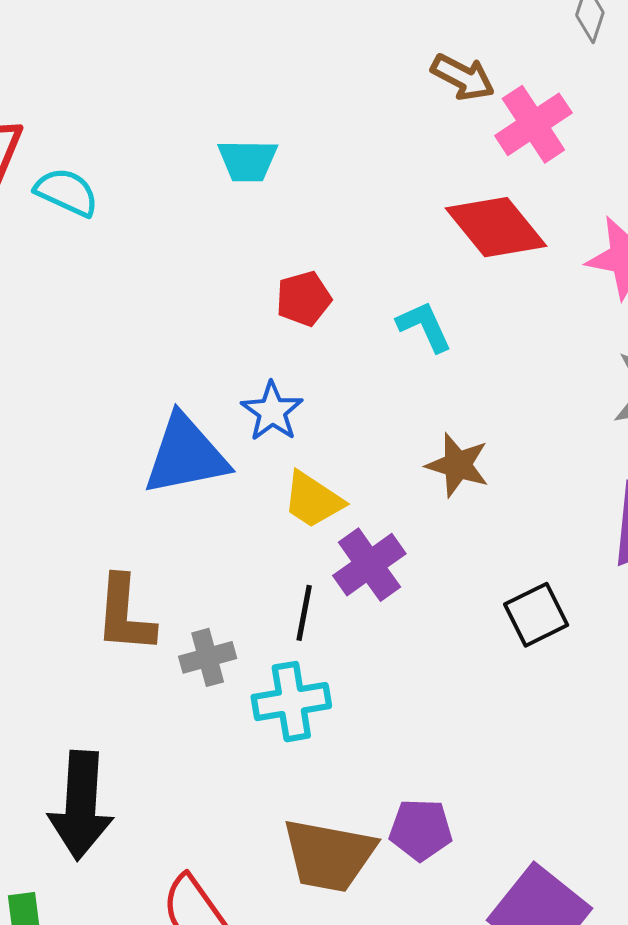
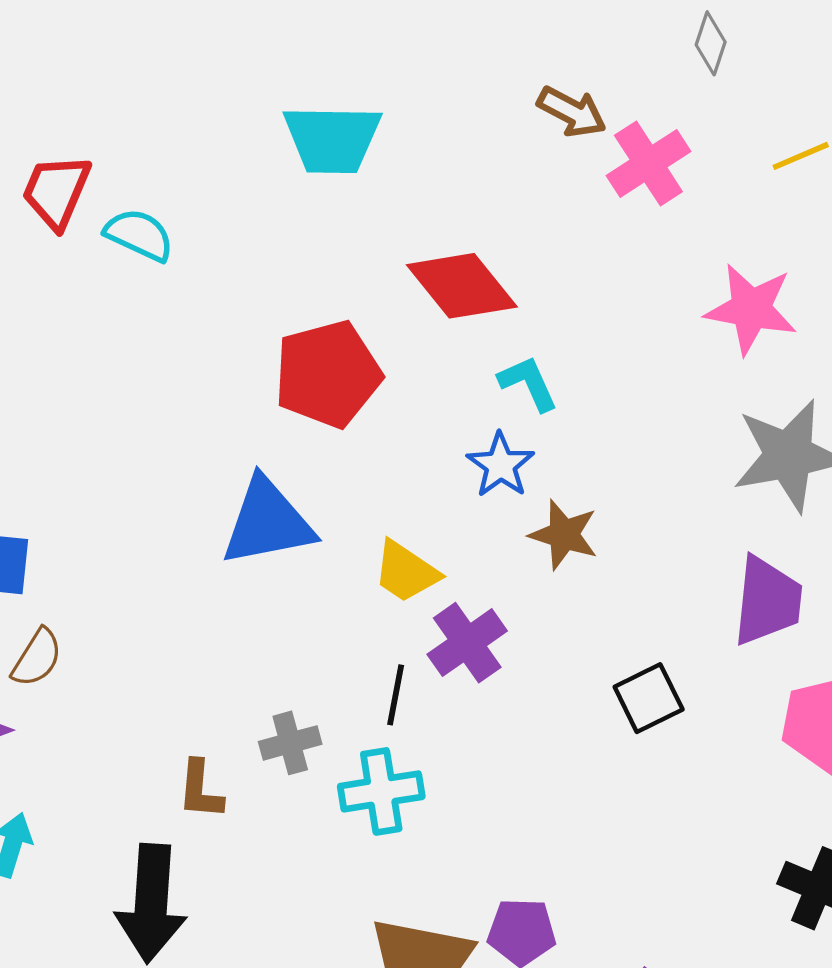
cyan trapezoid: (248, 161) -> (332, 139), moved, size x1.5
red diamond: (496, 227) -> (462, 286), moved
red pentagon: (304, 299) -> (328, 374), moved, size x1.8
blue star: (272, 411) -> (500, 465), moved
brown L-shape: (125, 614) -> (200, 790), moved, size x0.7

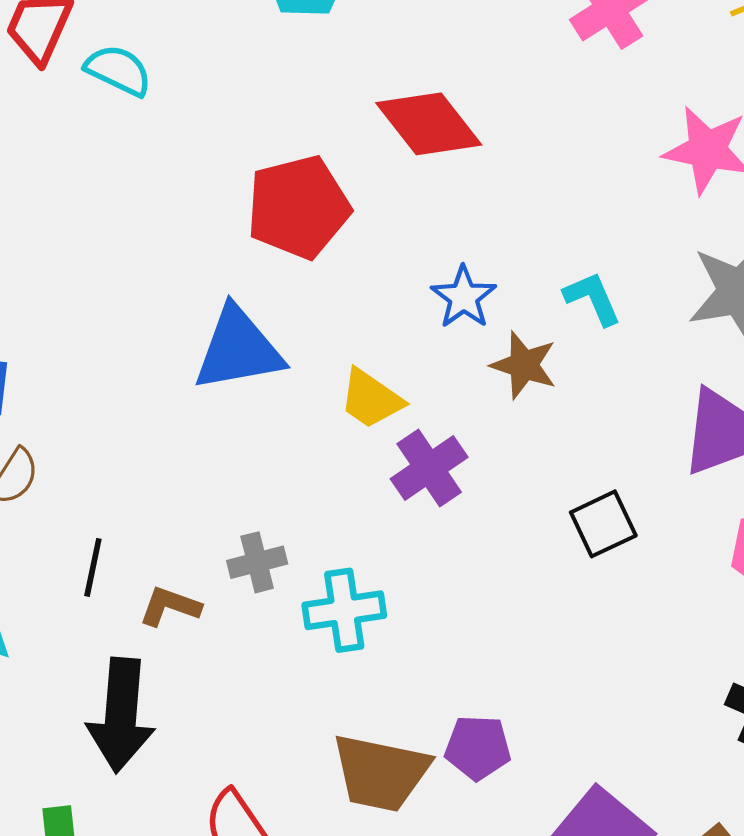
cyan L-shape: (528, 383) -> (592, 298), moved
black line: (396, 695) -> (93, 567), moved
brown L-shape: (200, 790) -> (170, 606), turned 104

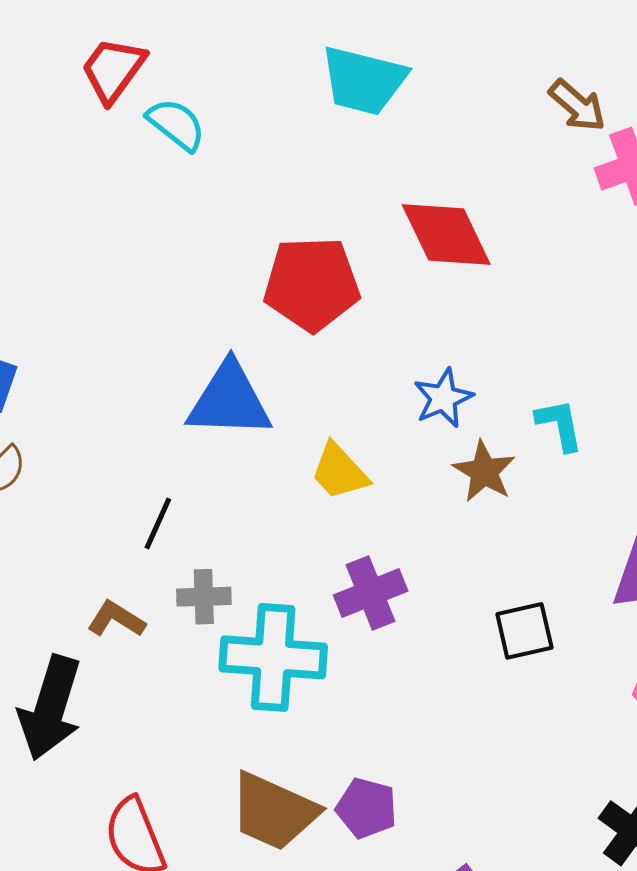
purple cross: (429, 468) -> (371, 593), moved
black line: (93, 567) -> (158, 524), moved
cyan cross: (344, 610) -> (273, 657), size x1.4

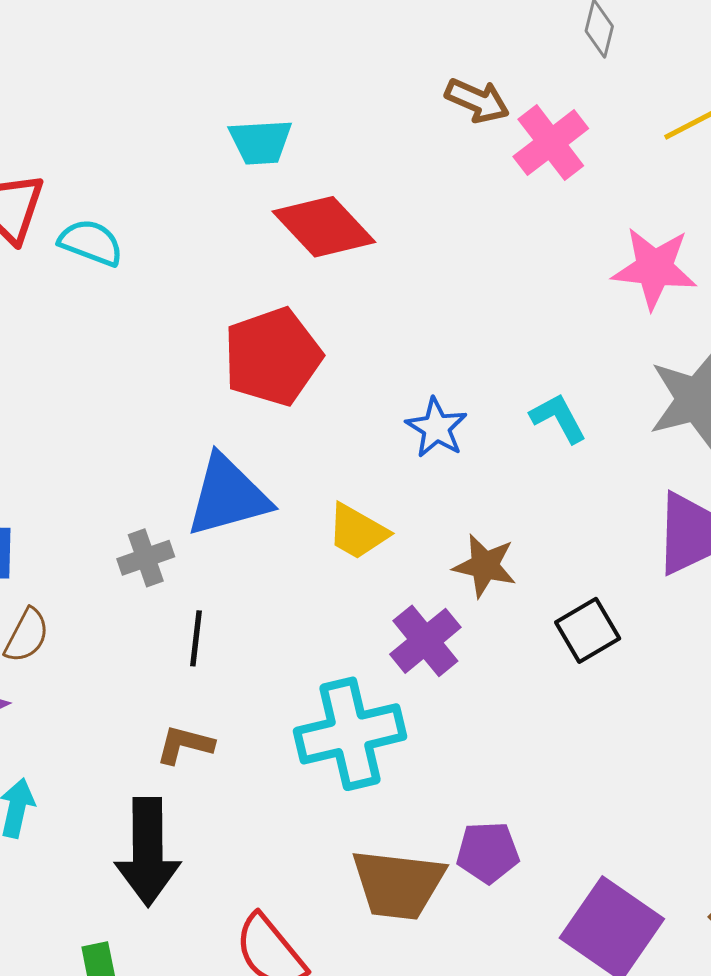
cyan trapezoid: (364, 80) -> (261, 142), size x0.7
red diamond: (446, 234) -> (324, 227), moved
brown star: (484, 471) -> (485, 566), moved
gray cross: (204, 597) -> (146, 558), moved

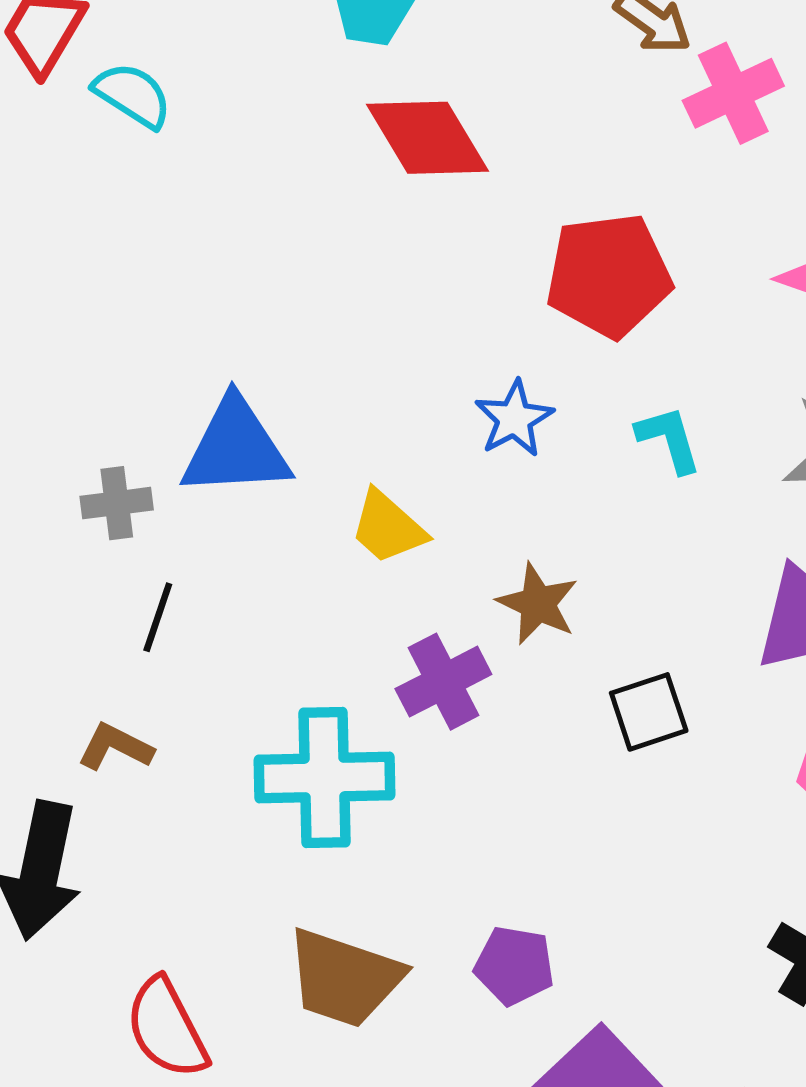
red pentagon: (273, 357) -> (609, 275), moved
purple pentagon: (488, 852) -> (514, 965), moved

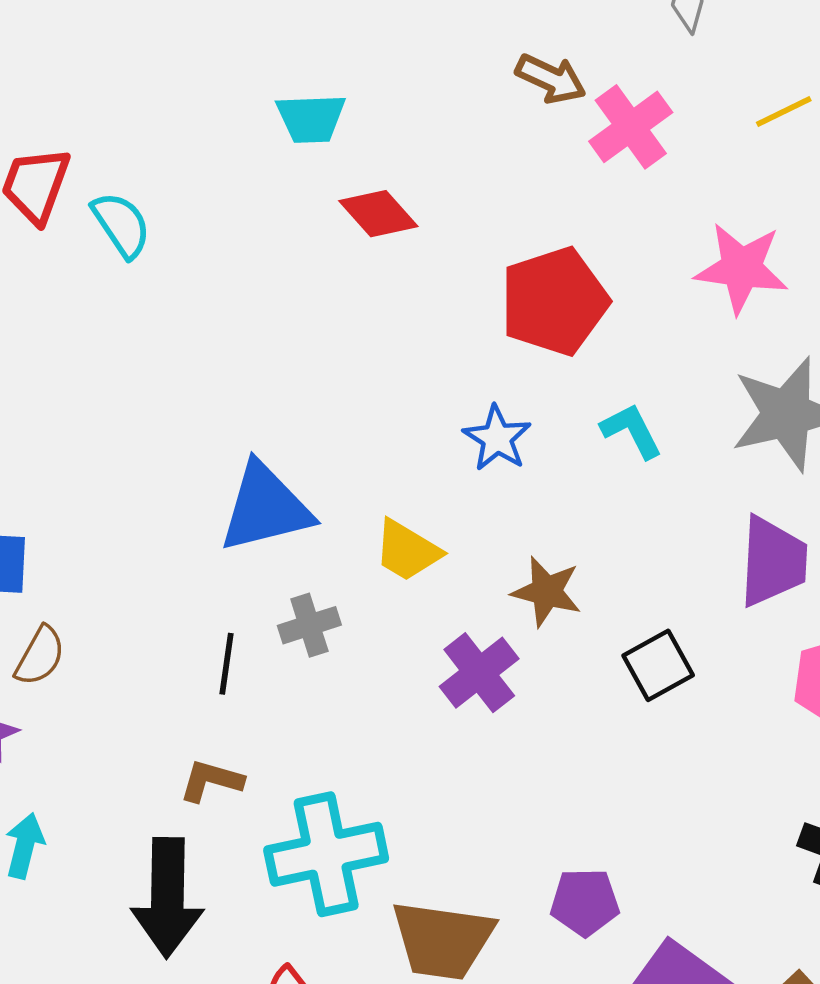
cyan semicircle: (133, 95) -> (121, 225), turned 34
red diamond: (427, 138) -> (378, 214), size x0.7
gray cross: (117, 503) -> (309, 625), moved
cyan cross: (324, 777) -> (326, 854), moved

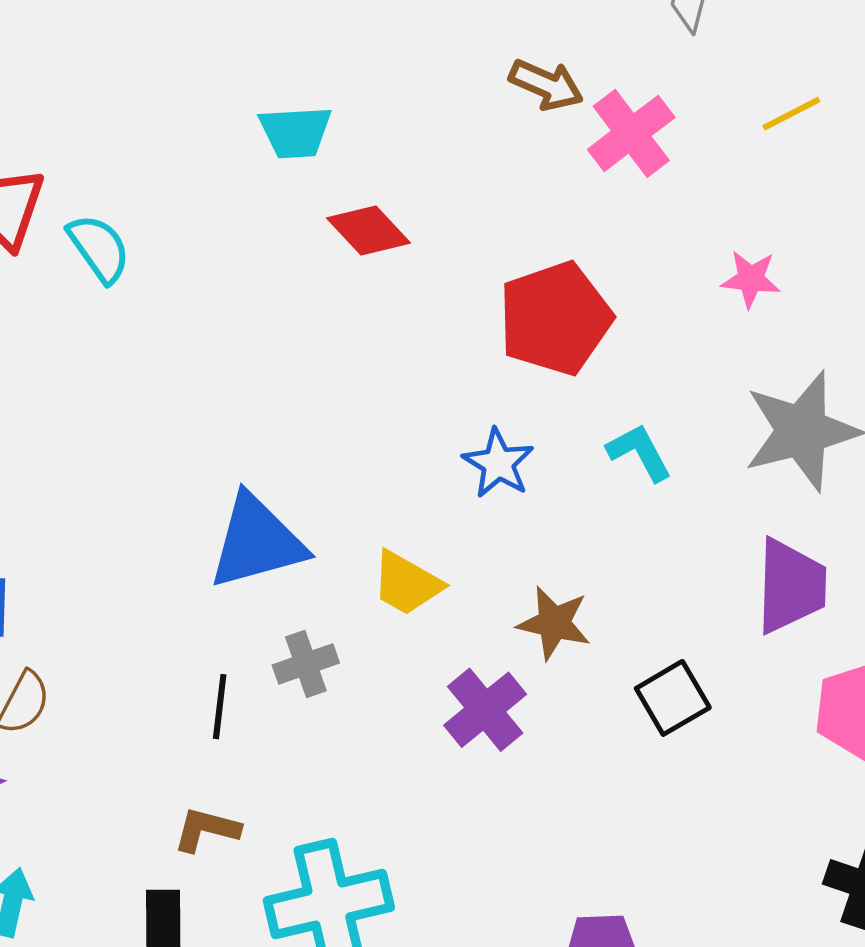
pink star: (741, 268) -> (751, 279), size x0.6

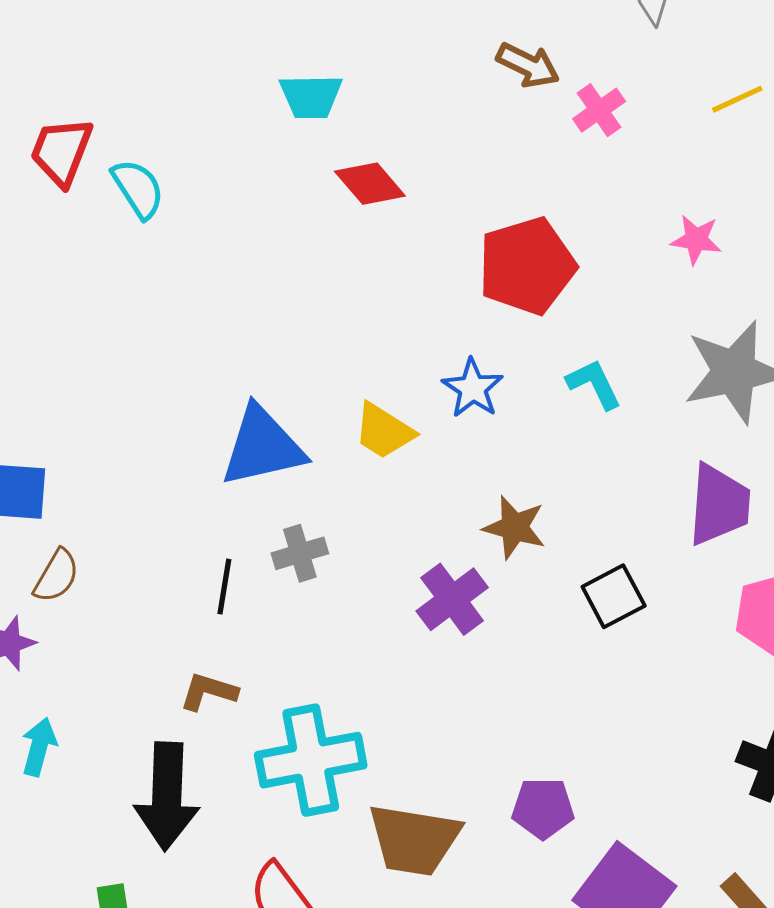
pink cross: (631, 133) -> (599, 110), size x0.7
yellow trapezoid: (407, 583) -> (384, 431), moved

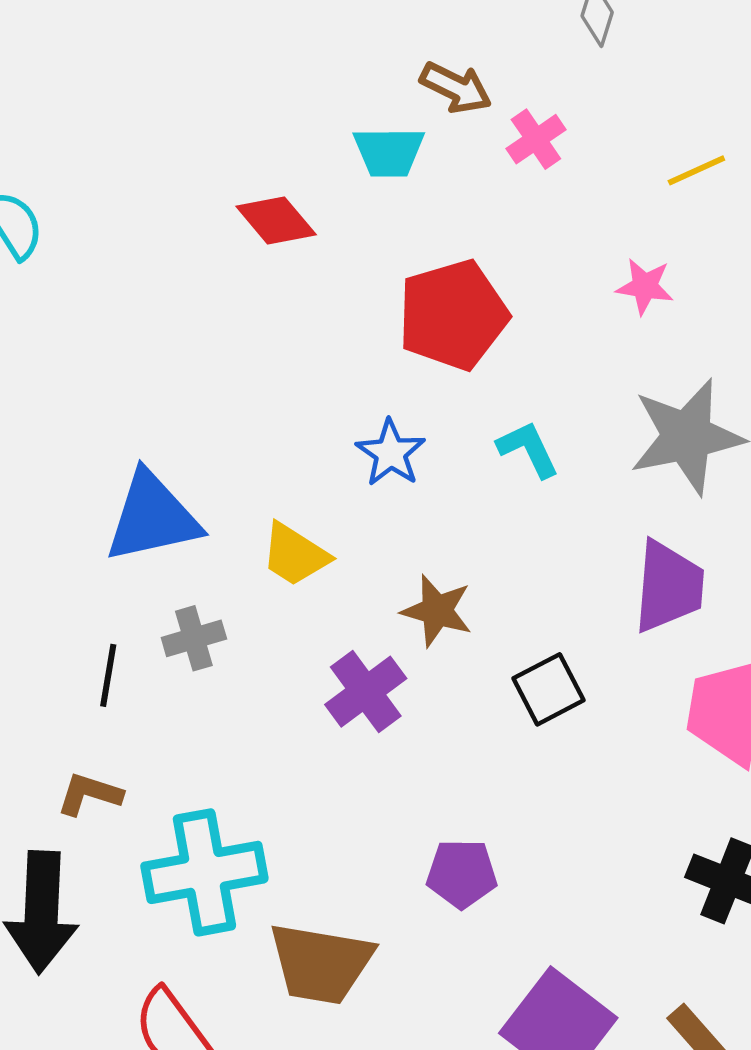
cyan trapezoid: (311, 96) -> (389, 152), moved
yellow line: (737, 99) -> (696, 170), moved
yellow trapezoid: (384, 431) -> (295, 555), moved
purple pentagon: (543, 808) -> (462, 874), moved

